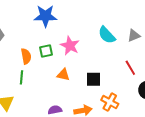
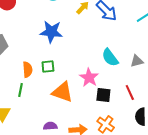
pink star: (70, 46) -> (89, 78), moved
orange triangle: (63, 75) -> (63, 92), size x1.6
black square: (93, 79) -> (103, 95), moved

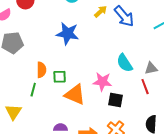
green square: (48, 67) -> (60, 77), moved
pink star: (89, 78) -> (102, 82), turned -30
red line: (130, 93) -> (145, 87), moved

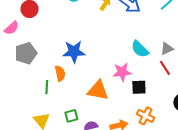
blue star: (68, 34) -> (74, 52), moved
green square: (60, 77) -> (71, 116), moved
green line: (33, 90) -> (47, 87), moved

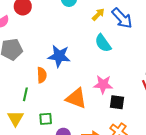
cyan semicircle: (140, 49) -> (103, 43), moved
green line: (47, 87) -> (25, 94), moved

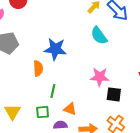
green line: (25, 94) -> (53, 91), moved
orange triangle: (76, 98) -> (70, 109), moved, size x0.6

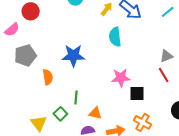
cyan semicircle: (99, 36) -> (115, 37), turned 36
orange semicircle: (38, 68) -> (48, 77), moved
green square: (43, 112) -> (60, 114), moved, turned -32

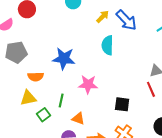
orange semicircle: (48, 77) -> (36, 77), turned 91
pink star: (121, 78) -> (88, 84), moved
yellow triangle: (39, 123) -> (28, 98), moved, turned 48

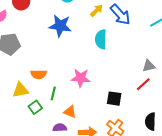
blue star: (64, 59) -> (60, 26), moved
orange semicircle: (36, 77) -> (39, 74), moved
red line: (151, 89) -> (143, 84), turned 70

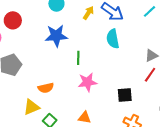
cyan semicircle: (101, 39) -> (113, 39), moved
green line: (53, 93) -> (78, 58), moved

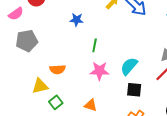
blue star: (56, 36) -> (77, 20), size x0.6
cyan semicircle: (113, 39) -> (129, 66), moved, turned 42

